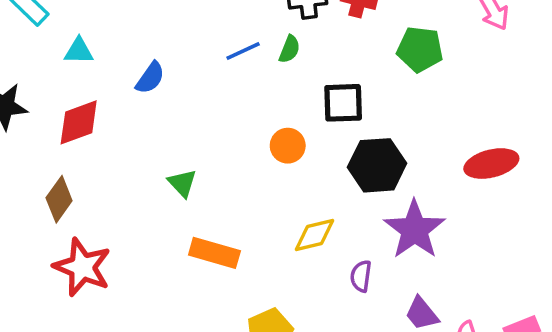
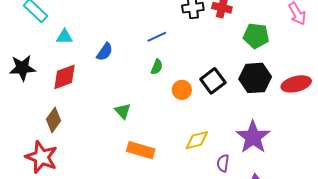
green semicircle: (290, 49) -> (157, 67), moved
black square: (343, 103) -> (213, 81), moved, turned -35
red ellipse: (491, 164) -> (296, 84), moved
black hexagon: (377, 165) -> (255, 78), moved
red star: (82, 267) -> (41, 157), moved

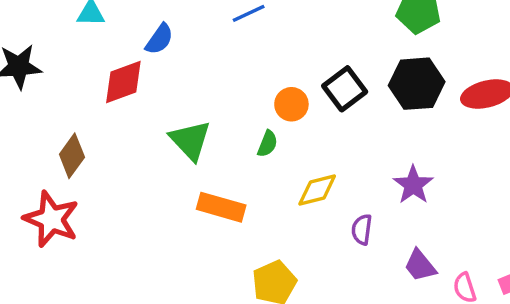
green semicircle: (157, 67) -> (267, 144), moved
red diamond: (65, 77) -> (123, 82), moved
green triangle: (123, 111) -> (190, 140), size x1.5
purple star: (253, 137) -> (413, 185), size x0.7

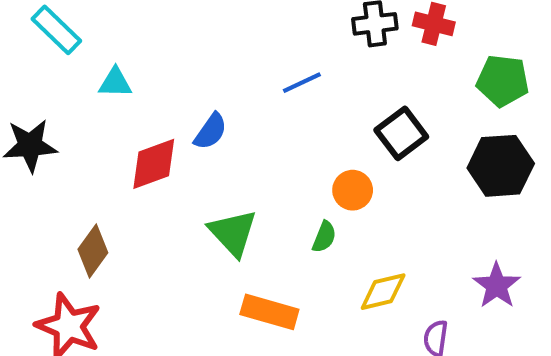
blue semicircle: (159, 39) -> (211, 131), moved
black square: (345, 89) -> (401, 133), moved

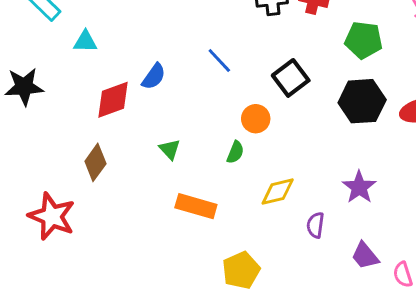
blue line: (302, 83) -> (219, 60), moved, turned 72
green triangle: (233, 233) -> (170, 149), size x0.6
brown diamond: (93, 251) -> (95, 162), moved

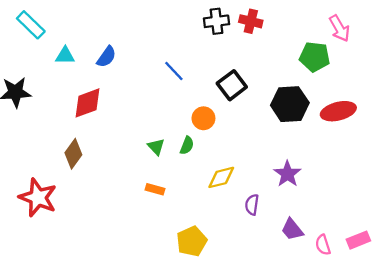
green pentagon: (364, 40) -> (315, 57), moved
blue semicircle: (154, 76) -> (106, 57), moved
green triangle: (170, 149) -> (156, 147), moved
orange rectangle: (196, 206) -> (155, 189), size x0.6

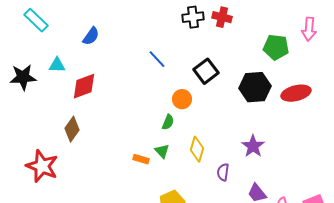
pink arrow: (339, 28) -> (309, 29), moved, turned 35
cyan triangle: (65, 56) -> (57, 65), moved
blue semicircle: (106, 57) -> (91, 36), moved
green triangle: (156, 147) -> (162, 151), moved
yellow diamond: (221, 177) -> (197, 149), turned -60

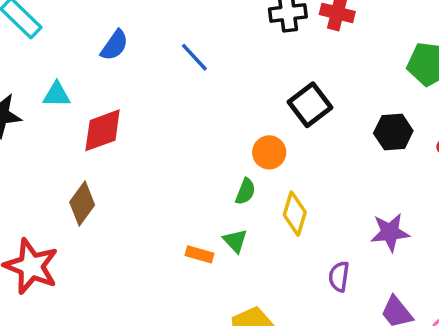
blue line: (157, 59) -> (194, 57), moved
black hexagon: (255, 87) -> (393, 132), size x0.7
purple star: (253, 146) -> (390, 232), turned 30
yellow diamond: (197, 149) -> (295, 214), moved

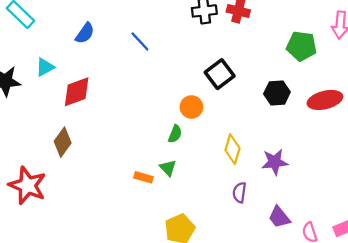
cyan triangle: (57, 95) -> (45, 67), turned -30
yellow diamond: (295, 214) -> (232, 149), moved

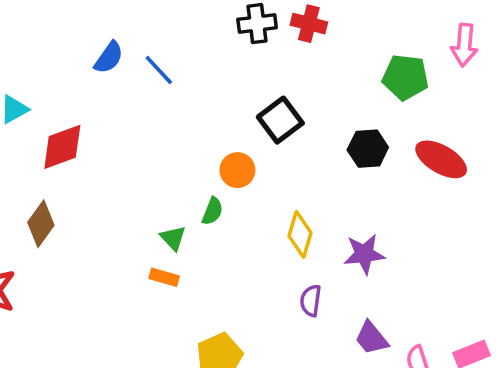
blue semicircle: (85, 33) -> (109, 58), moved
red ellipse: (325, 100) -> (441, 159), turned 44
green triangle: (168, 168) -> (173, 238), moved

